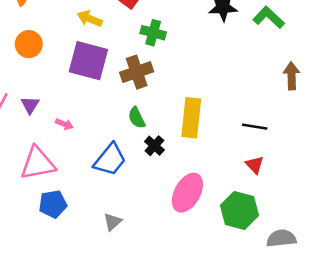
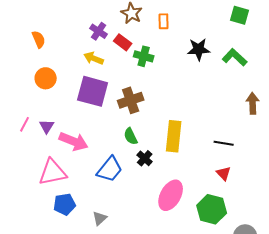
green cross: (153, 33) -> (144, 56), moved
pink arrow: (64, 124) -> (74, 141), size x2.0
gray triangle: (113, 222) -> (100, 218), moved

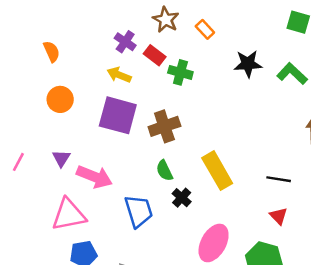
orange rectangle: (164, 21) -> (205, 29), turned -42
pink line: (25, 124) -> (18, 162), moved
yellow rectangle: (174, 136) -> (217, 171), turned -36
blue trapezoid: (110, 169) -> (139, 211), turned -56

